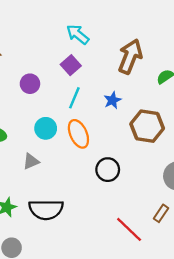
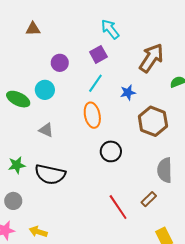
cyan circle: (46, 128) -> (45, 90), moved
gray triangle: (31, 161) -> (46, 130), turned 35

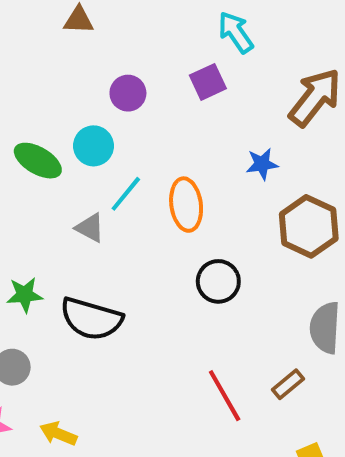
cyan line: (95, 83) -> (126, 194), moved

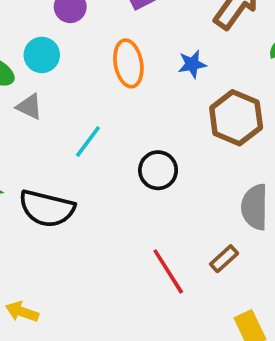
cyan line: (126, 194) -> (88, 141), moved
orange ellipse: (186, 205) -> (128, 63), moved
gray triangle: (90, 228) -> (29, 107), moved

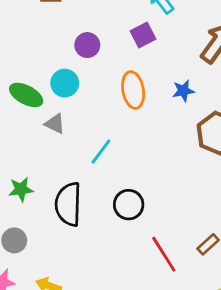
black circle: (158, 170) -> (129, 205), moved
black semicircle: (47, 209) -> (68, 204), turned 78

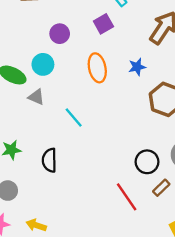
cyan line: (101, 151) -> (74, 117), turned -75
black semicircle: (68, 204) -> (49, 160), size x0.7
black circle: (129, 205) -> (147, 162), moved

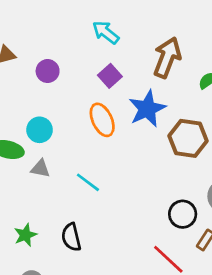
purple square: (103, 24) -> (110, 76), moved
purple circle: (60, 34) -> (48, 71), moved
blue star: (137, 67) -> (147, 109), size x1.8

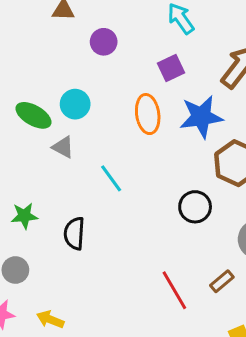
black circle: (183, 214) -> (195, 207), moved

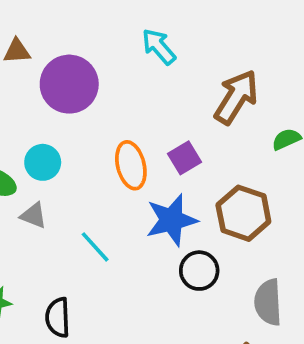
purple circle: (104, 42) -> (69, 84), size x1.8
purple square: (171, 68) -> (185, 158), moved
blue star: (201, 117) -> (171, 220), moved

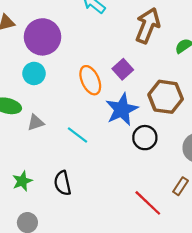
cyan circle: (43, 162) -> (34, 73), moved
gray triangle: (34, 215) -> (36, 123), turned -30

